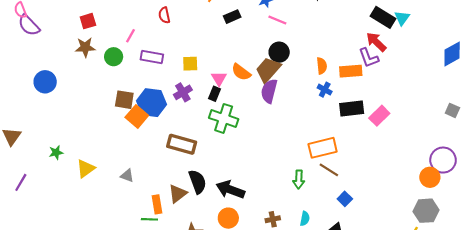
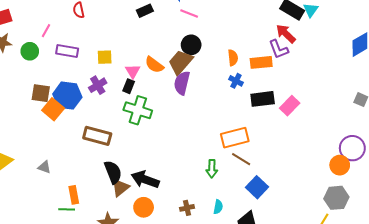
brown triangle: (178, 194) -> (120, 188), moved
blue square: (345, 199) -> (257, 187), size x1.5

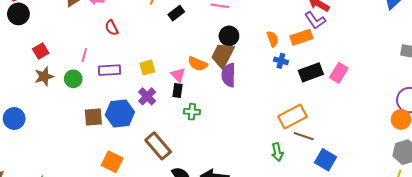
orange square: (53, 109) -> (112, 162), moved
green cross: (138, 110) -> (192, 112), size x0.6
brown rectangle: (97, 136) -> (158, 146), turned 48

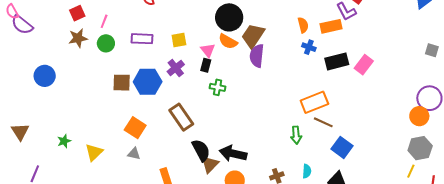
black circle: (229, 36) -> (229, 17), moved, size x1.4
pink line: (84, 55) -> (104, 21), moved

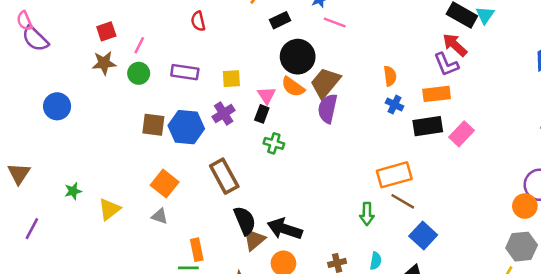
orange rectangle: (331, 26) -> (437, 94), moved

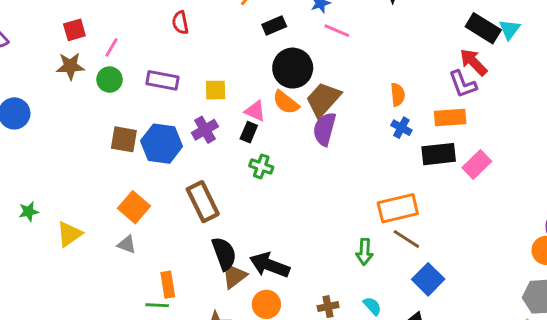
pink triangle: (266, 95) -> (255, 111), turned -36
cyan semicircle: (376, 261) -> (372, 306), turned -54

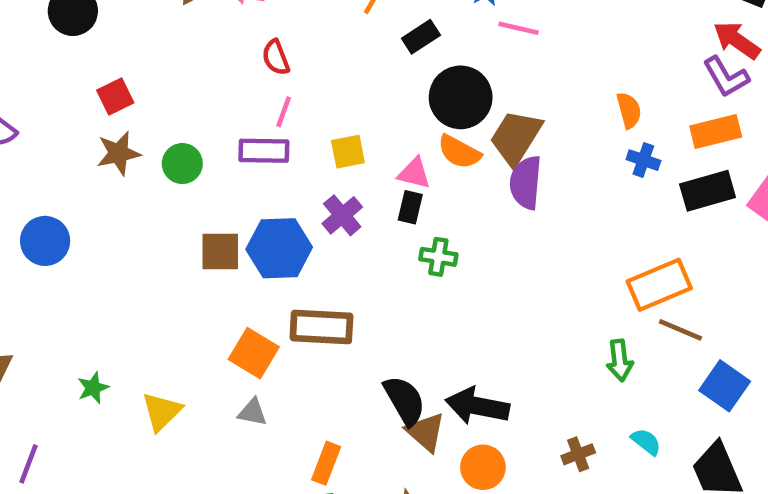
pink line: (112, 47) -> (284, 112), moved
brown rectangle: (203, 202) -> (321, 327), moved, turned -51
brown triangle: (234, 276) -> (426, 432), turned -32
orange rectangle: (168, 285) -> (326, 463), turned 40

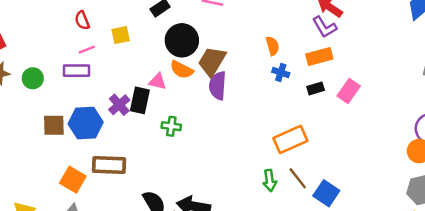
pink line: (284, 112) -> (87, 50), turned 49
yellow square: (348, 152) -> (121, 35), moved
black rectangle: (708, 191) -> (316, 88), size x0.6
black rectangle: (410, 207) -> (140, 100), moved, size x1.5
brown line: (680, 330) -> (298, 178), moved, turned 30

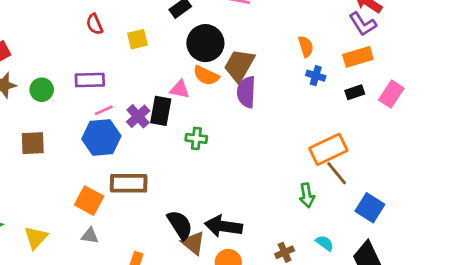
pink line: (87, 50) -> (104, 110), moved
brown square: (54, 125) -> (33, 143), moved
brown line: (298, 178) -> (337, 173), moved

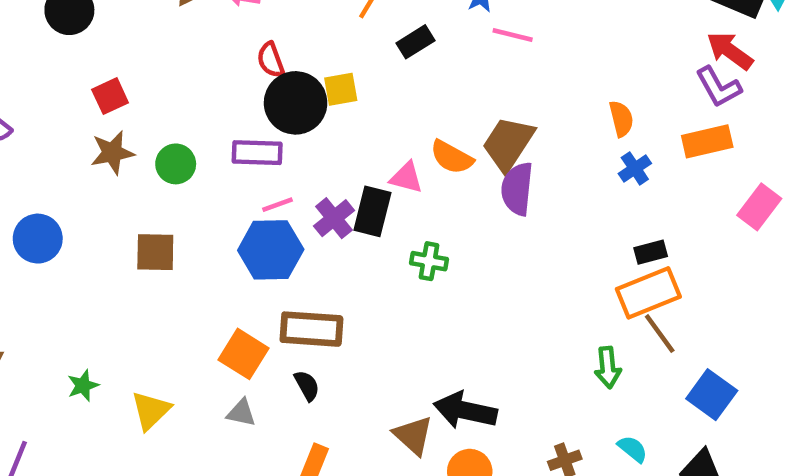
black circle: (205, 43) -> (296, 103), moved
blue cross: (316, 76) -> (635, 168), turned 36
black rectangle: (355, 92) -> (651, 252), moved
black semicircle: (180, 225) -> (307, 386), moved, size x0.6

